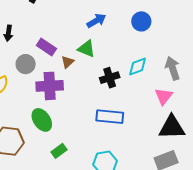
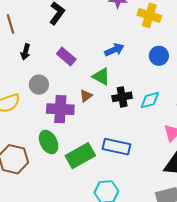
purple rectangle: (46, 47) -> (66, 56), moved
brown triangle: (68, 62) -> (86, 96), moved
black cross: (110, 78) -> (122, 97), moved
green rectangle: (59, 151) -> (80, 156), moved, size x1.8

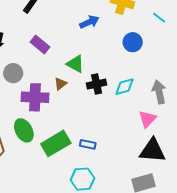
blue arrow: (114, 50) -> (89, 22), moved
blue rectangle: (116, 147) -> (88, 144), moved, size x0.6

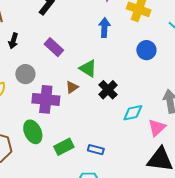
blue arrow: (89, 22) -> (104, 27), turned -66
black cross: (97, 84) -> (108, 90), turned -36
cyan diamond: (124, 87) -> (133, 113), moved
green rectangle: (56, 143) -> (64, 147), size x0.7

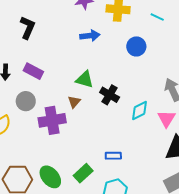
blue arrow: (104, 27) -> (90, 36), turned 96
purple rectangle: (54, 47) -> (33, 71), moved
green ellipse: (33, 132) -> (50, 177), moved
green rectangle: (64, 147) -> (83, 173), moved

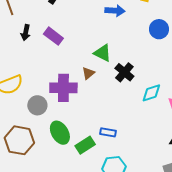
gray circle: (26, 101) -> (37, 105), moved
blue rectangle: (113, 156) -> (108, 132), moved
green ellipse: (50, 177) -> (60, 133), moved

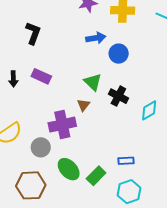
blue circle: (159, 29) -> (119, 54), moved
green triangle: (103, 53) -> (93, 82), turned 30
blue rectangle: (108, 132) -> (126, 161), moved

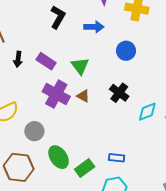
black L-shape: (33, 33) -> (58, 17), moved
blue arrow: (96, 38) -> (94, 27), moved
green triangle: (93, 82) -> (80, 66), moved
brown triangle: (83, 105) -> (83, 96), turned -48
purple cross: (62, 125) -> (56, 94), moved, turned 32

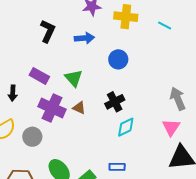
black arrow: (18, 59) -> (13, 93), moved
black cross: (119, 93) -> (115, 102), turned 30
cyan diamond: (147, 112) -> (126, 127), moved
gray circle: (34, 131) -> (32, 137), moved

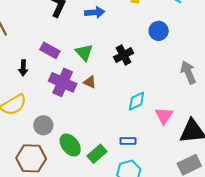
blue circle: (118, 59) -> (159, 31), moved
black cross: (115, 102) -> (124, 55), moved
pink triangle: (171, 127) -> (164, 116), moved
gray circle: (32, 137) -> (43, 125), moved

